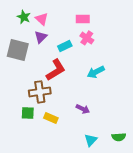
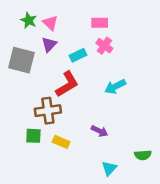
green semicircle: (119, 137) -> (143, 155), moved

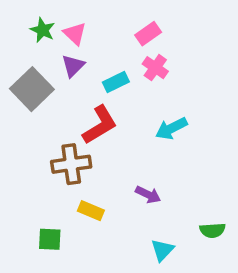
pink rectangle: (100, 23) -> (148, 34), turned -35
gray square: (21, 60) -> (32, 89), turned 32
green square: (33, 136) -> (50, 239), moved

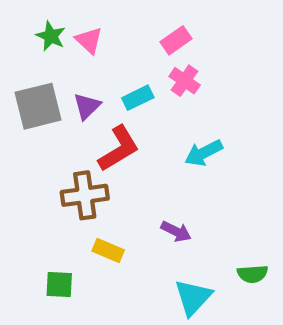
purple triangle: (73, 66) -> (87, 106), moved
gray square: (32, 89) -> (38, 106), turned 30
cyan triangle: (162, 250) -> (193, 297), size x1.4

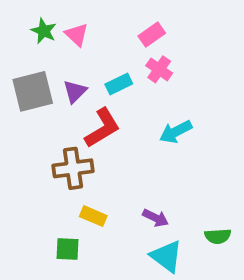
purple arrow: (176, 231) -> (155, 218), moved
green square: (59, 285) -> (68, 249), moved
cyan triangle: (193, 297) -> (166, 256), turned -36

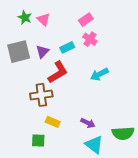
green semicircle: (218, 236) -> (123, 133), size x1.5

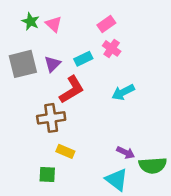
purple arrow: (88, 123) -> (126, 153), moved

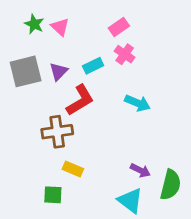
cyan arrow: (123, 92) -> (137, 103), turned -130
green semicircle: (153, 165) -> (170, 185), turned -72

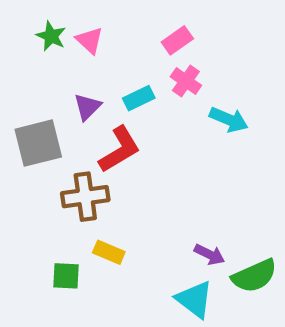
gray square: (26, 71) -> (38, 143), moved
cyan arrow: (137, 103) -> (229, 120), moved
green semicircle: (170, 185) -> (254, 276), turned 52
green square: (53, 195) -> (66, 276), moved

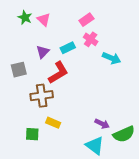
gray square: (38, 143) -> (19, 70), size x0.7

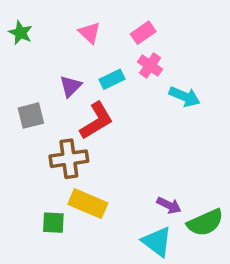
green star: (25, 17) -> (21, 33), moved
pink triangle: (44, 20) -> (90, 33), moved
yellow rectangle: (53, 123) -> (88, 204), size x1.5

